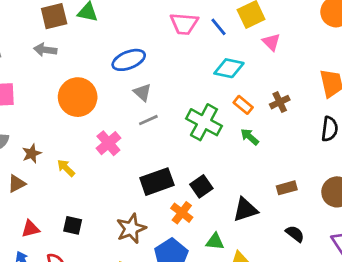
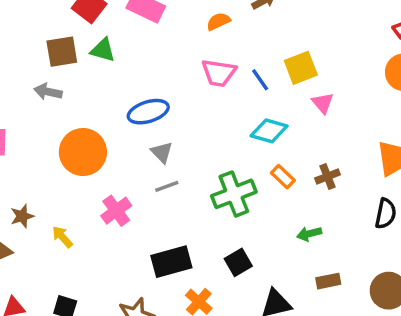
green cross: (204, 122) -> (234, 194), turned 36
green arrow: (250, 137) -> (309, 234), moved, turned -60
black square: (201, 186) -> (238, 262), moved

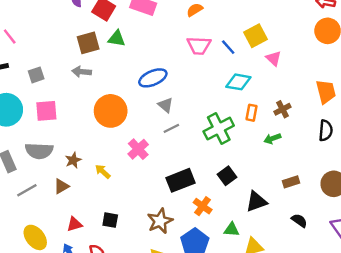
orange rectangle: (283, 177) -> (251, 113), turned 63
green arrow: (309, 234) -> (272, 139), moved

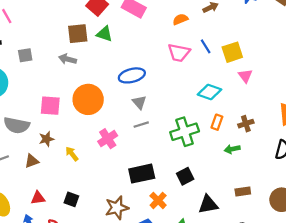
blue line: (228, 47) -> (206, 46), moved
pink square: (46, 111) -> (50, 106), moved

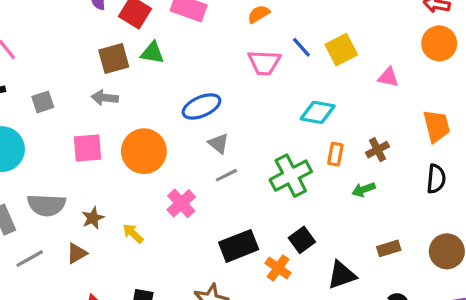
pink triangle: (245, 76) -> (388, 77), moved, turned -32
pink square: (50, 106) -> (87, 148), moved
orange cross: (158, 200) -> (278, 268), moved

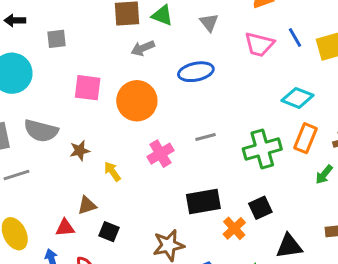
gray arrow: (105, 98) -> (143, 48), moved, turned -40
gray triangle: (219, 143) -> (209, 22), moved
orange rectangle: (335, 154) -> (305, 138), size x1.4
green arrow: (364, 190) -> (324, 175), turned -42
brown triangle: (77, 253) -> (87, 205), moved

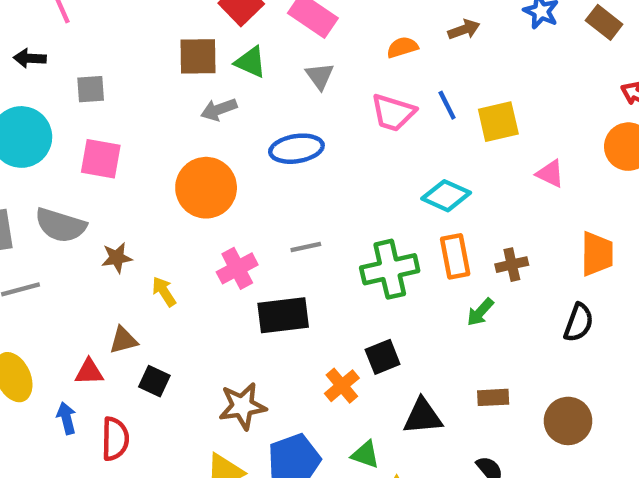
pink square: (88, 88) -> (101, 159), moved
orange rectangle: (305, 138) -> (455, 256), turned -36
black rectangle: (203, 202) -> (283, 315), moved

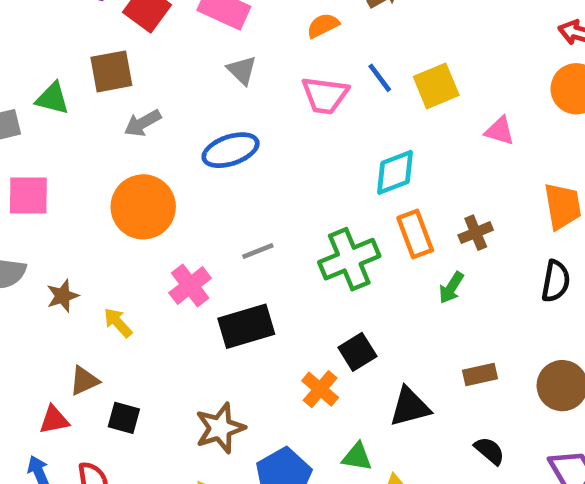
green triangle: (250, 62) -> (52, 98), moved
cyan diamond: (446, 196) -> (395, 172), turned -36

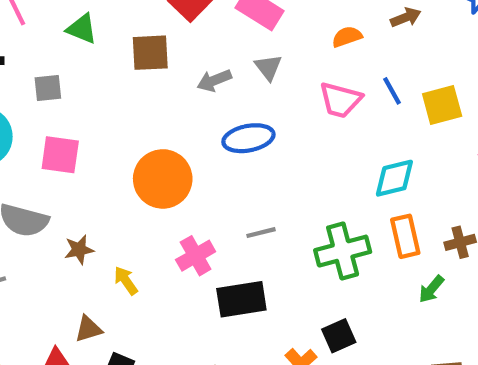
green triangle: (52, 98) -> (82, 29), moved
gray arrow: (143, 123) -> (214, 81), moved

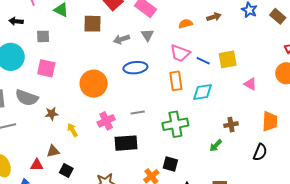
blue line: (392, 91) -> (203, 61), moved, turned -40
orange rectangle: (405, 236) -> (176, 81), moved
black square: (339, 336) -> (170, 164), turned 35

